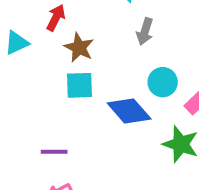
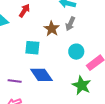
brown star: (79, 48) -> (52, 29), moved
blue diamond: (129, 111) -> (41, 75), moved

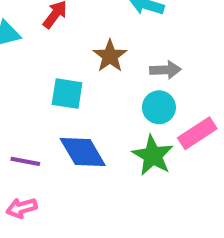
gray arrow: (70, 24) -> (165, 70), moved, turned -120
green star: (82, 85) -> (153, 156), moved

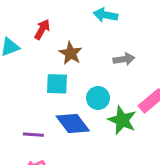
brown star: (110, 56) -> (71, 53), moved
cyan circle: (159, 107) -> (98, 98), moved

